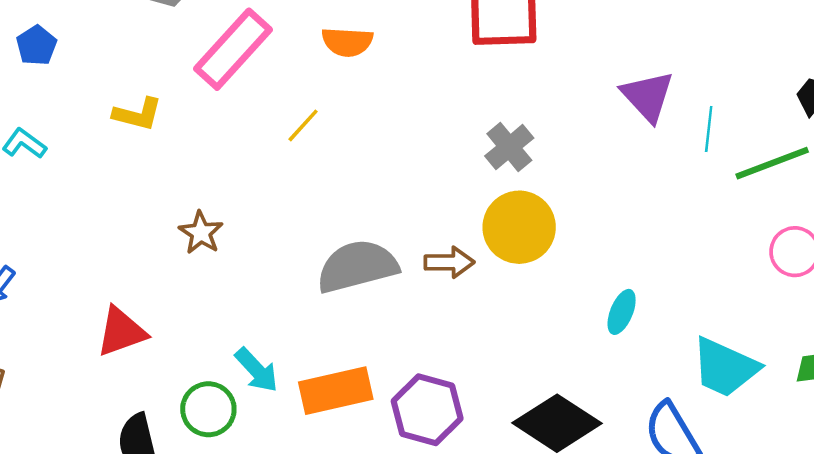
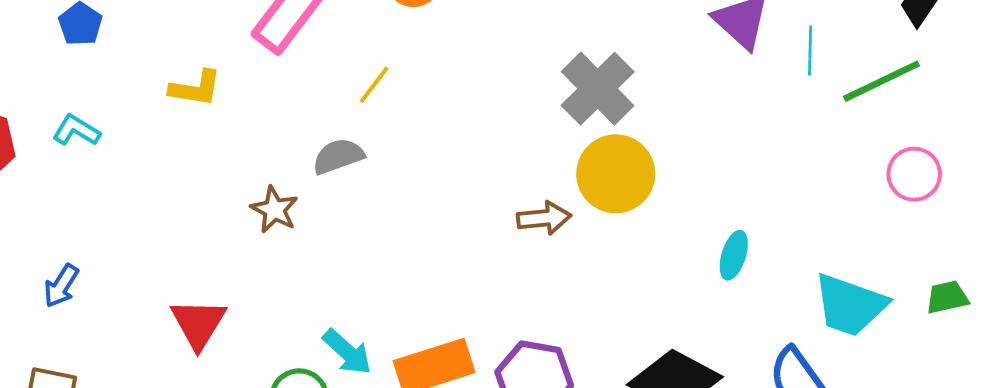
gray cross: (509, 147) -> (598, 89), size x1.4
gray semicircle: (357, 266) -> (338, 156), moved, size x0.6
red triangle: (121, 332) -> (198, 324), turned -34

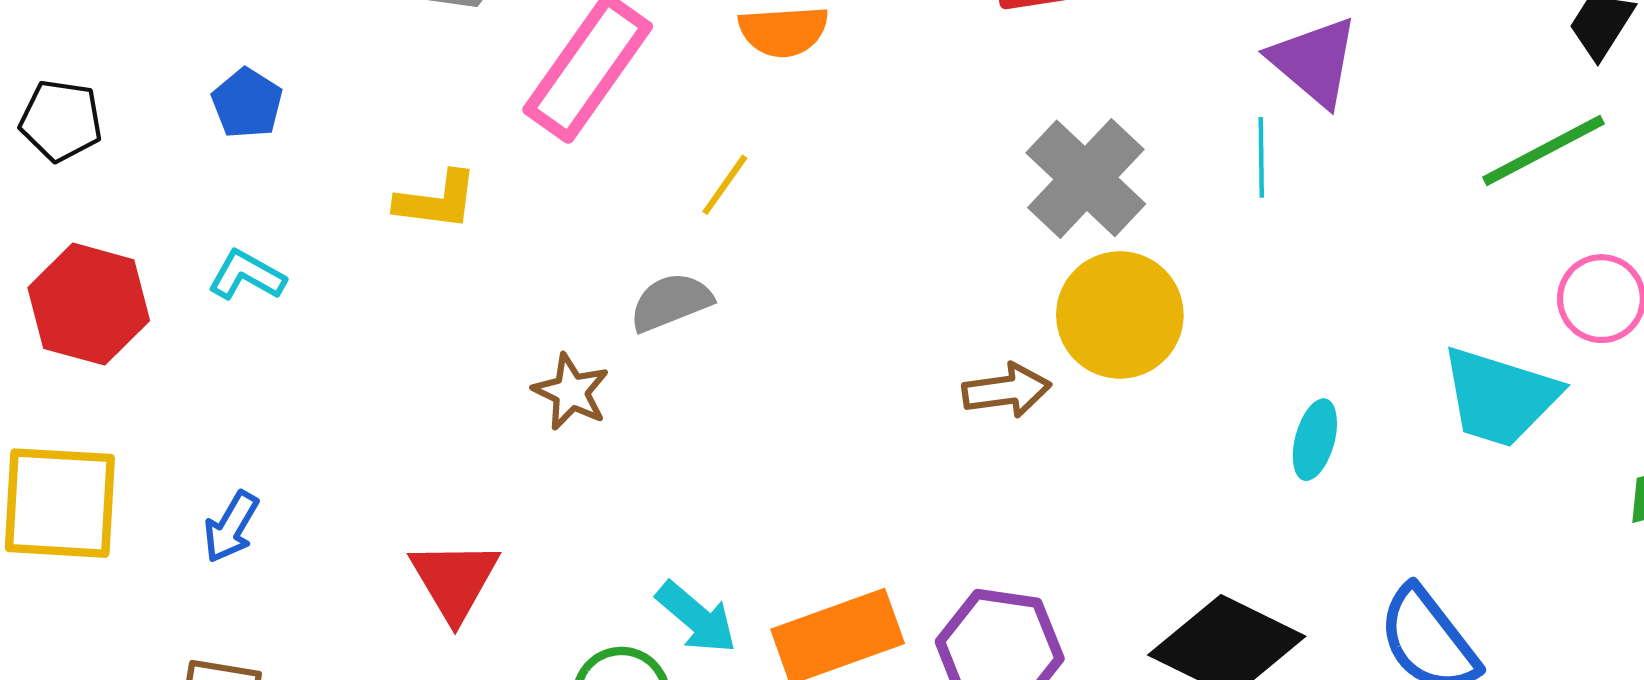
cyan line: (810, 51) -> (1261, 157), moved
cyan trapezoid: (850, 305) -> (1500, 397), moved

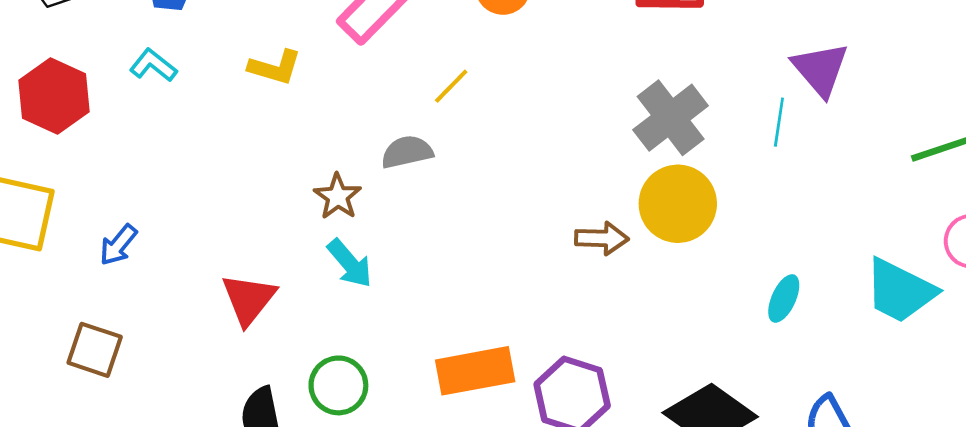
cyan L-shape: (247, 275) -> (153, 65), moved
cyan arrow: (696, 618) -> (350, 263), moved

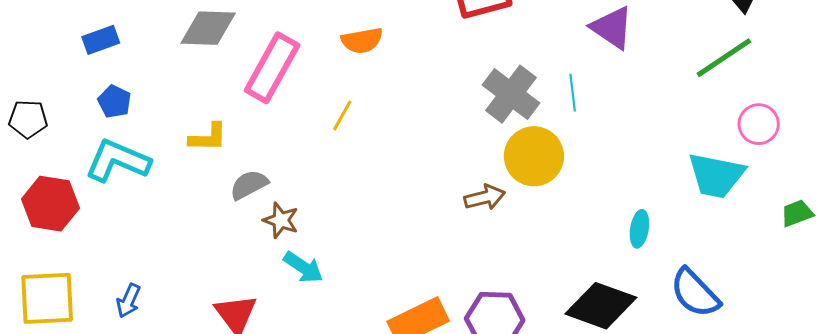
cyan L-shape: (153, 65) -> (118, 161), size x1.8
cyan line: (779, 122) -> (573, 93), moved
gray semicircle: (407, 152) -> (249, 185), moved
cyan ellipse: (784, 298) -> (639, 229), moved

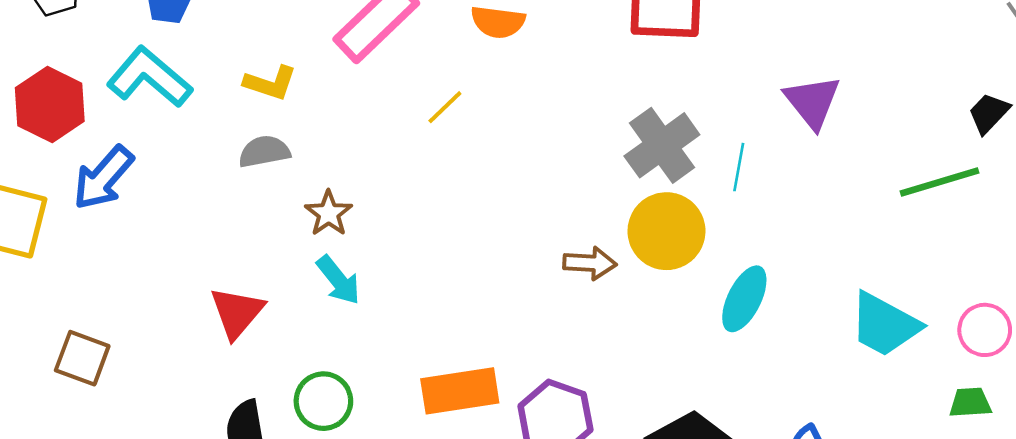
pink circle: (759, 124) -> (985, 330), moved
gray semicircle: (249, 185) -> (264, 152), moved
cyan ellipse: (639, 229) -> (744, 299), moved, size x1.4
blue arrow: (128, 301) -> (103, 178), moved, size x1.6

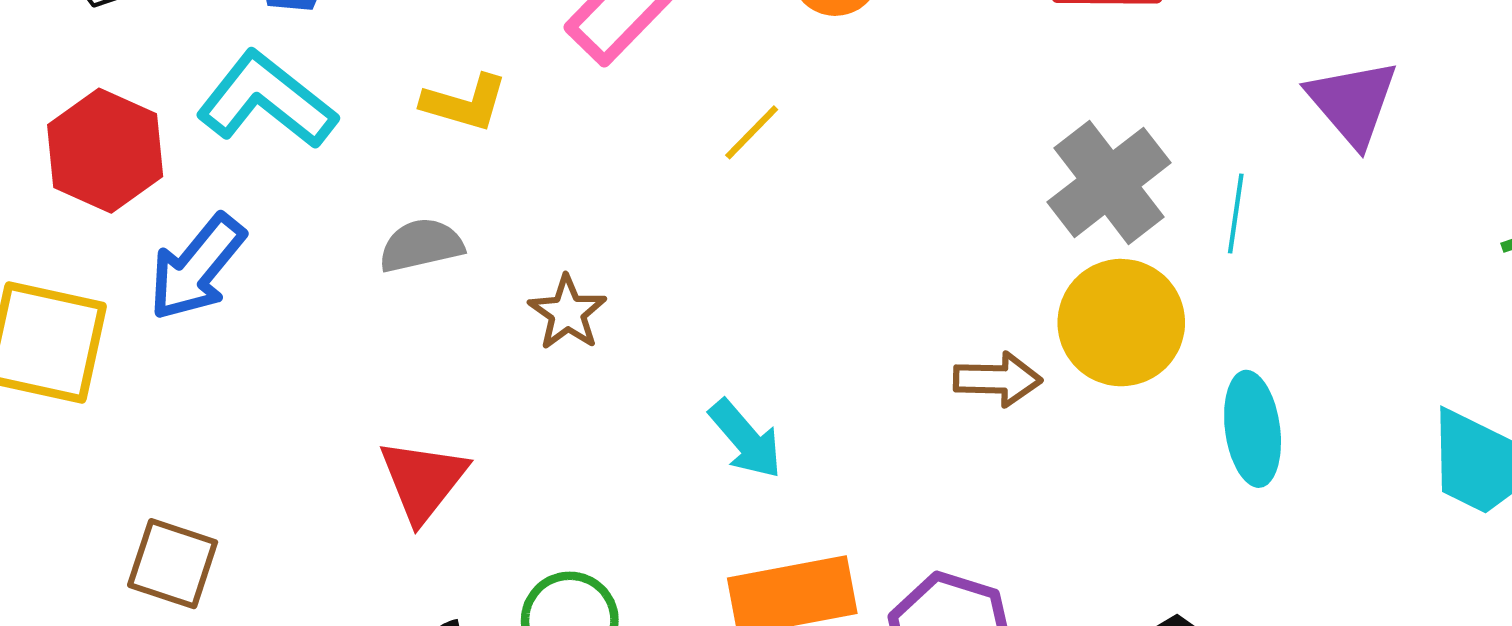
gray semicircle: (264, 152) -> (421, 245), moved
cyan arrow: (338, 280) -> (746, 439), moved
cyan ellipse: (744, 299) -> (1253, 429), turned -32

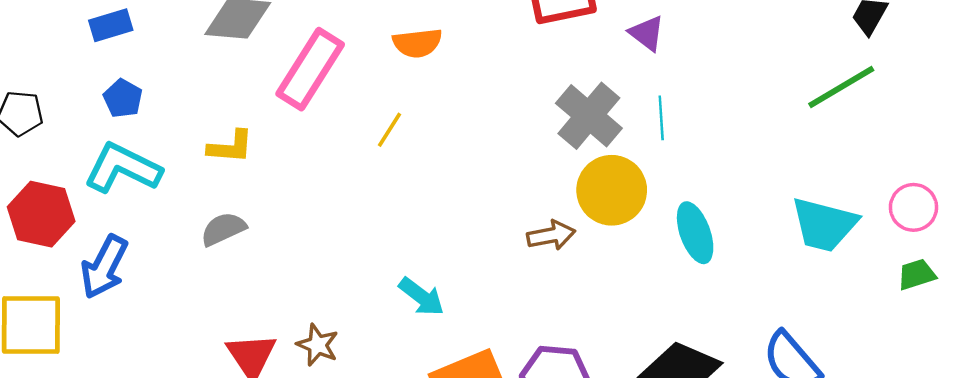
purple triangle: (1353, 103) -> (647, 33), moved, size x0.7
brown star: (567, 313) -> (318, 345), moved

